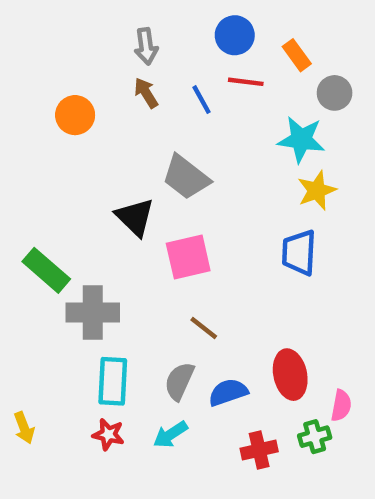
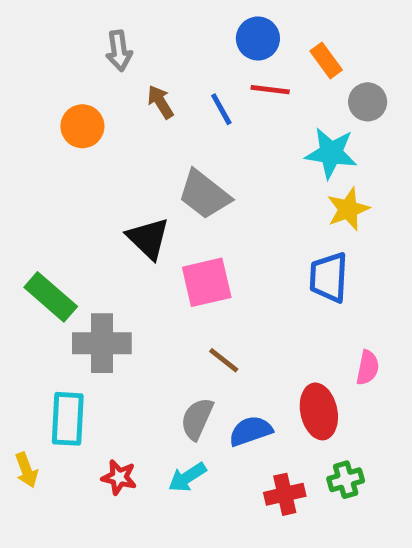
gray arrow: (146, 46) -> (119, 51), moved
cyan rectangle: (113, 381) -> (68, 419), moved
pink semicircle: (341, 406) -> (368, 368), moved

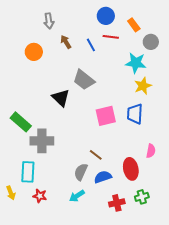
pink square: (207, 282) -> (106, 116), moved
brown line: (224, 360) -> (96, 155), moved
red star: (119, 477) -> (40, 196), moved

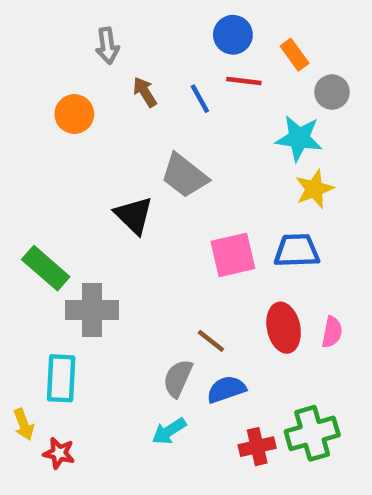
blue trapezoid: (135, 114) -> (297, 251), turned 85
red ellipse: (131, 169) -> (284, 328), moved
red star: (40, 196) -> (59, 453), moved
green cross: (142, 197) -> (312, 433), size x1.6

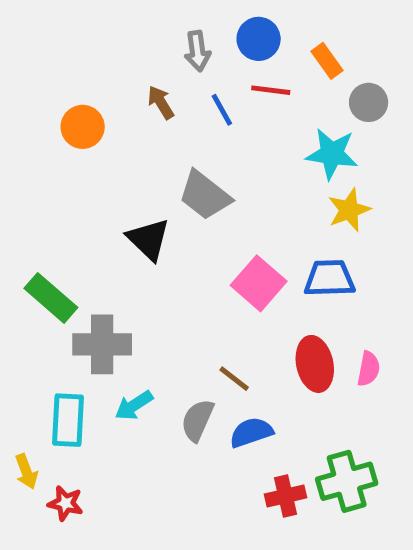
gray arrow: (107, 46) -> (197, 51), moved
pink square: (233, 255) -> (259, 283), turned -36
cyan arrow: (169, 431) -> (134, 405), moved

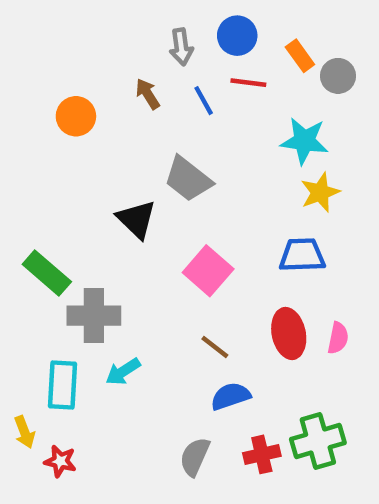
gray circle: (369, 102) -> (338, 76), moved
pink square: (259, 283) -> (208, 271), moved
gray semicircle: (197, 420) -> (195, 457), moved

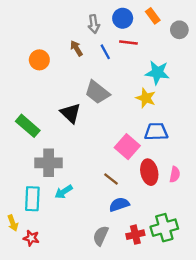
orange rectangle: (300, 56) -> (153, 16), moved
gray circle: (338, 76) -> (179, 30), moved
yellow star: (320, 192) -> (146, 98), moved, turned -30
pink square: (208, 271) -> (127, 147), moved
green rectangle: (47, 273) -> (28, 126), moved

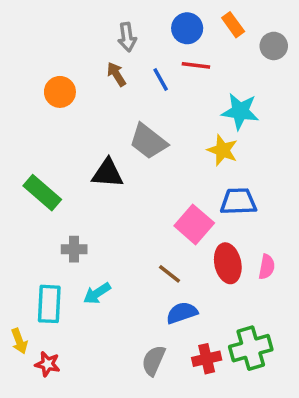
gray arrow: (94, 24) -> (127, 37), moved
black triangle: (71, 113) -> (108, 173), turned -40
gray cross: (49, 163) -> (74, 249), size x0.6

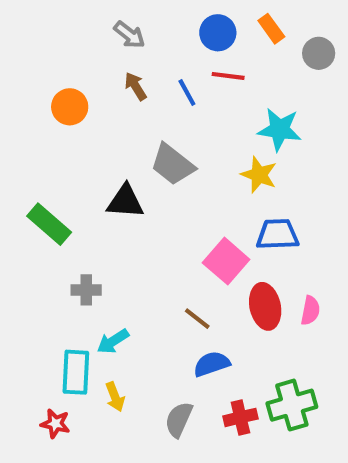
gray arrow: (127, 37) -> (129, 35), moved, turned -44
cyan rectangle: (49, 304) -> (76, 372), moved
yellow arrow: (19, 341) -> (115, 397), moved

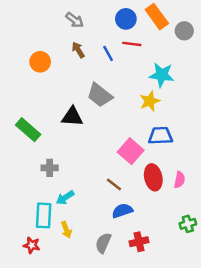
orange rectangle: (271, 29) -> (157, 17), size x1.5
yellow star: (259, 175) -> (150, 101), turned 30
green cross: (292, 405) -> (188, 224), moved, size x0.6

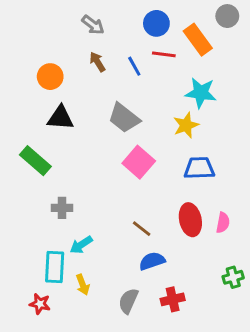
orange rectangle: (157, 17) -> (198, 40), moved
gray circle: (184, 31) -> (227, 16), moved
black triangle: (72, 117) -> (60, 118), moved
pink square: (131, 151) -> (139, 162), moved

